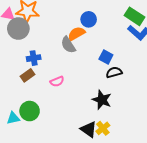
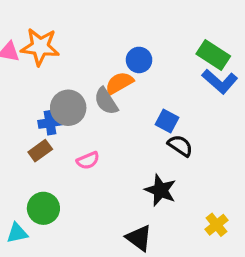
gray circle: (18, 29) -> (68, 108), moved
black semicircle: (114, 72) -> (180, 146), turned 49
cyan triangle: (13, 118) -> (17, 233), moved
yellow cross: (103, 128) -> (216, 225), moved

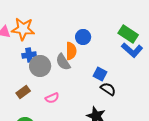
orange semicircle: (119, 83) -> (71, 51), turned 120
blue cross: (50, 123) -> (29, 55), moved

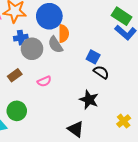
blue circle: (83, 37) -> (49, 16), moved, size x1.6

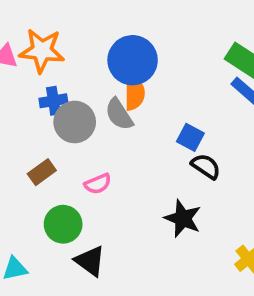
blue circle: (49, 16) -> (133, 60), moved
green circle: (17, 111) -> (63, 224), moved
black triangle: (76, 129) -> (90, 261), moved

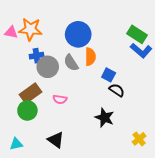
orange semicircle: (134, 93) -> (90, 57), moved
brown rectangle: (42, 172) -> (30, 93), size x1.5
pink semicircle: (98, 184) -> (60, 99), turned 32
green circle: (63, 224) -> (27, 110), moved

